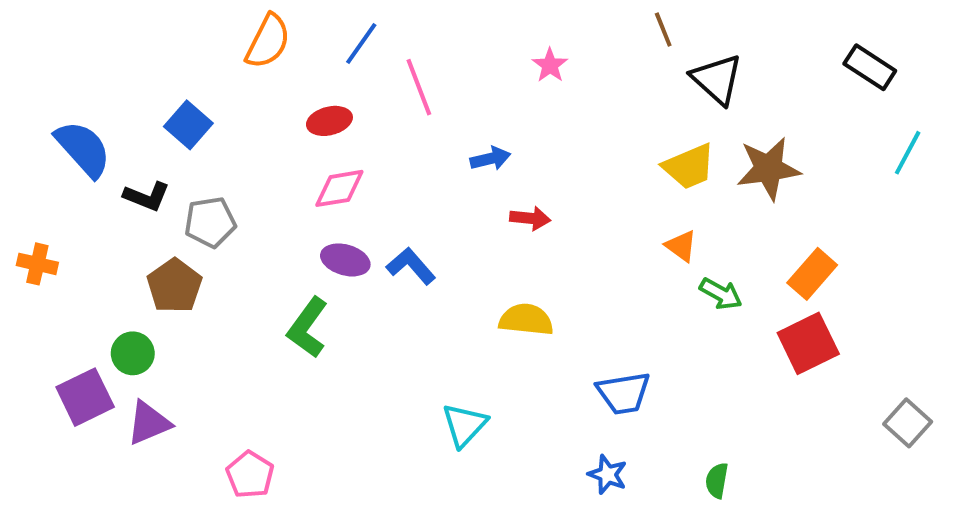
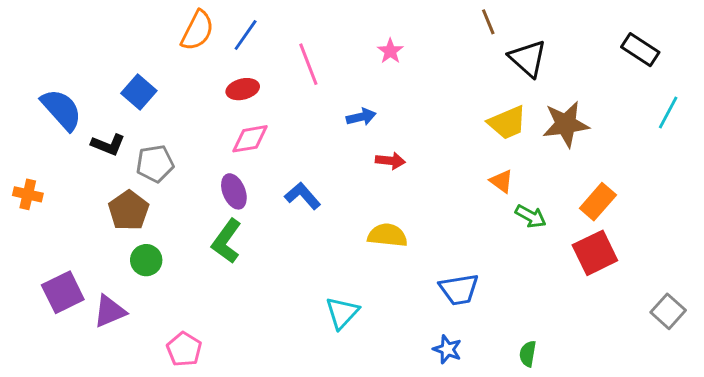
blue line: (361, 43) -> (246, 35), moved
pink star: (550, 65) -> (390, 51), moved
purple ellipse: (345, 260) -> (234, 191), moved, turned 52
green circle: (133, 353) -> (146, 260), moved

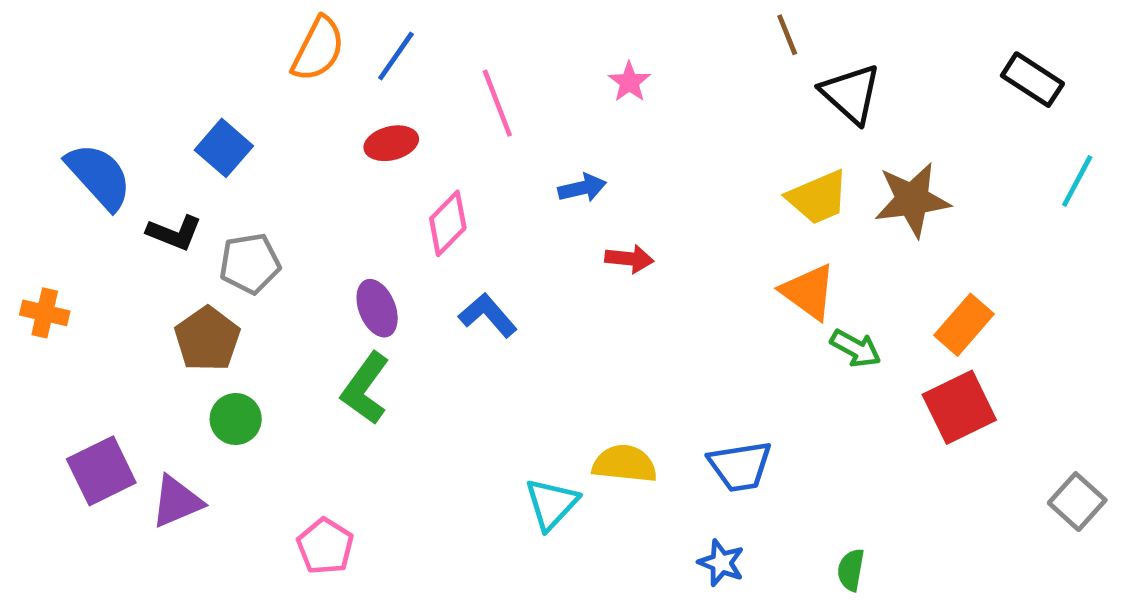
pink diamond: (250, 139) -> (448, 223), moved, turned -36
orange triangle: (501, 181) -> (808, 292), size x1.5
yellow semicircle: (387, 235) -> (625, 464), moved
pink pentagon: (184, 349) -> (325, 546), moved

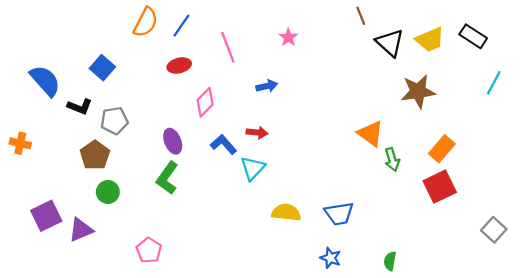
yellow trapezoid: (818, 197) -> (430, 40), moved
red arrow: (629, 259) -> (257, 133), moved
green arrow: (856, 348) -> (392, 160), turned 45
cyan triangle: (552, 504) -> (253, 168), moved

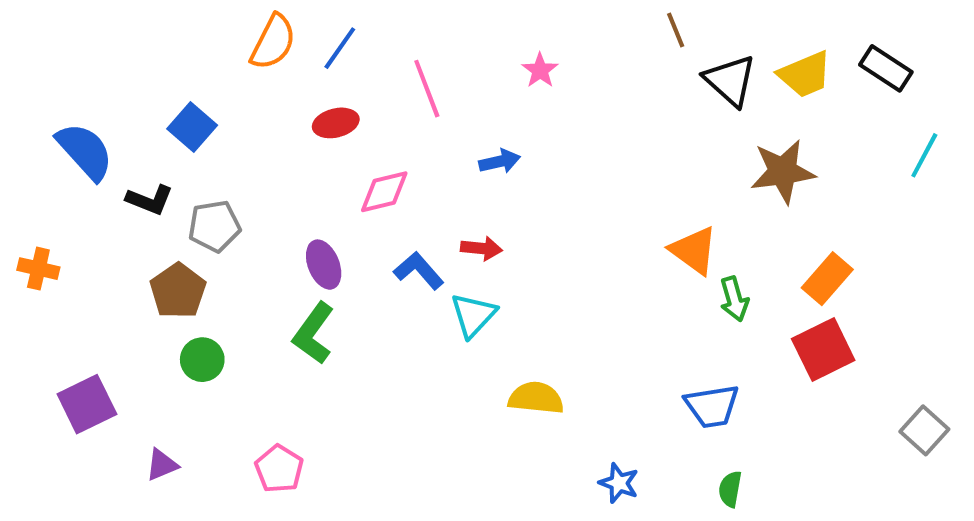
pink diamond: (205, 102) -> (384, 192), turned 32
blue trapezoid: (339, 214) -> (712, 406), moved
purple triangle: (81, 230) -> (162, 465), moved, size x0.7

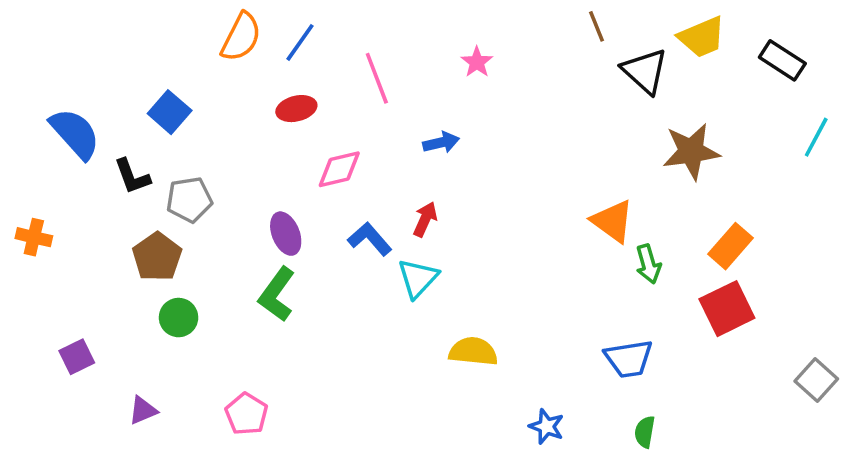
yellow trapezoid: (805, 74) -> (702, 37), moved
black L-shape: (150, 200) -> (132, 176), turned 48
red arrow: (481, 248) -> (425, 219), turned -72
purple square: (87, 404) -> (77, 357), size x0.7

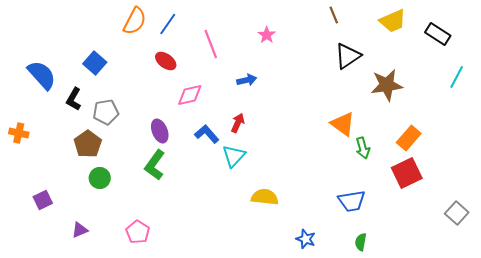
black triangle: (645, 71) -> (348, 56), moved, turned 44
red ellipse: (296, 109) -> (166, 61), turned 50
black L-shape: (132, 176) -> (74, 99), turned 50

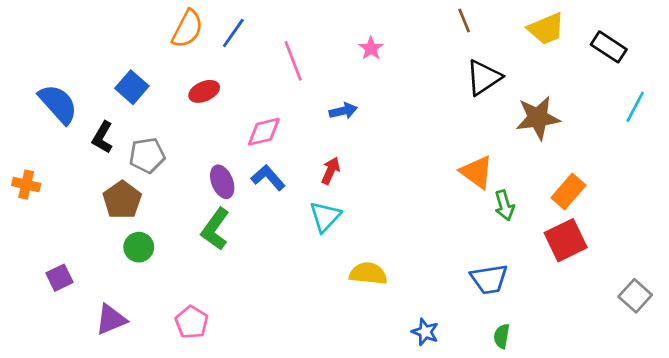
red ellipse: (166, 61) -> (204, 91), moved, turned -60
blue L-shape: (207, 134) -> (268, 178), moved
purple triangle: (80, 230) -> (111, 319), size x1.4

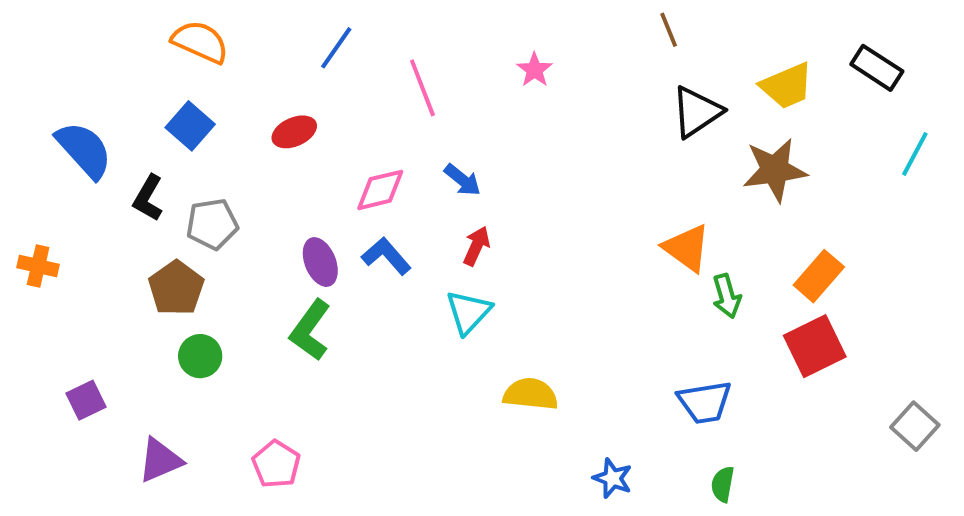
orange semicircle: (187, 29) -> (200, 42), moved, turned -93
yellow trapezoid: (546, 29) -> (787, 86), moved
blue arrow: (343, 111) -> (462, 180), moved, turned 52

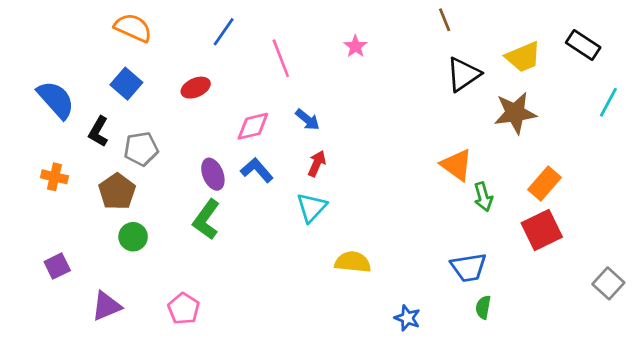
orange cross: (38, 266) -> (54, 177), moved
green semicircle: (723, 484) -> (483, 307), moved

